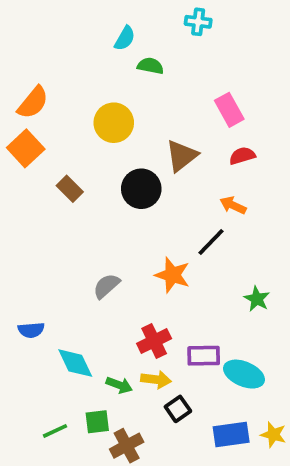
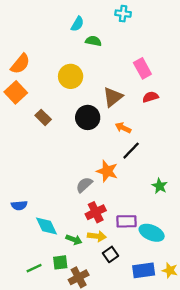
orange arrow: (233, 205) -> (123, 128), moved
gray semicircle: (106, 286) -> (84, 185), moved

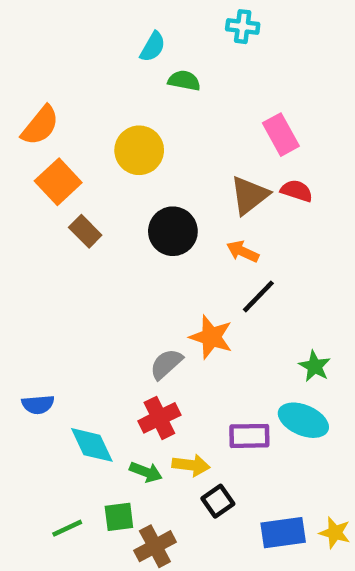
orange square: (16, 92) -> (58, 182), moved
brown triangle: (113, 97) -> (249, 195), moved
red semicircle: (150, 97) -> (297, 191), turned 35
red cross: (96, 212) -> (159, 418), moved
cyan ellipse: (152, 233) -> (303, 420), moved

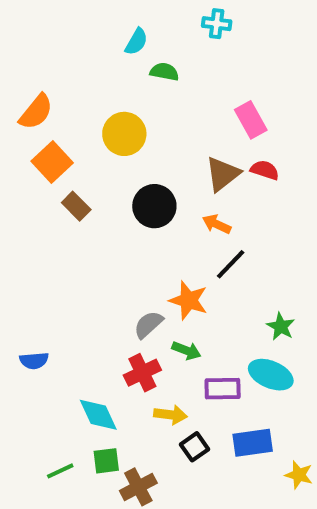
cyan diamond: (92, 445) -> (98, 415), moved
green arrow: (146, 472) -> (187, 351), moved
blue rectangle: (283, 533) -> (253, 443), moved

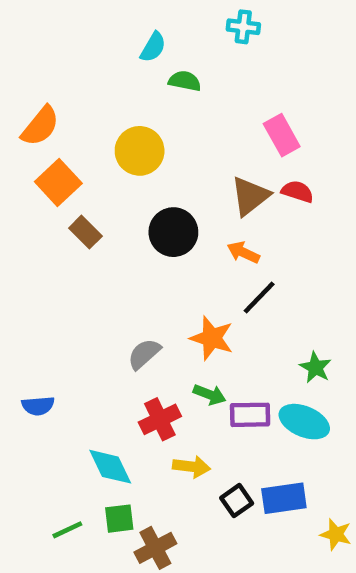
gray semicircle: (148, 324) -> (144, 354), moved
purple rectangle: (223, 389) -> (250, 415), moved
black square: (195, 447) -> (237, 501), moved

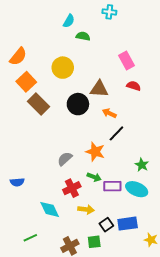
brown triangle: (250, 196) -> (99, 89), moved, turned 42
brown rectangle: (85, 232) -> (38, 104), size x1.5
green square: (119, 519) -> (94, 242), moved

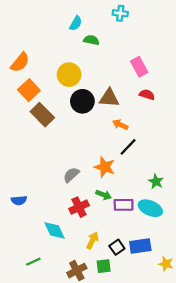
black circle: (78, 104) -> (82, 101), moved
yellow arrow: (86, 209) -> (92, 240), moved, turned -70

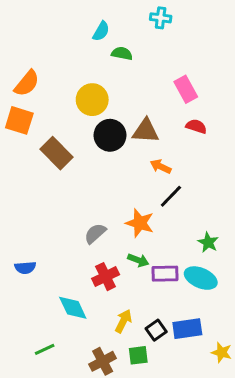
orange square: (29, 90) -> (19, 120), moved, turned -30

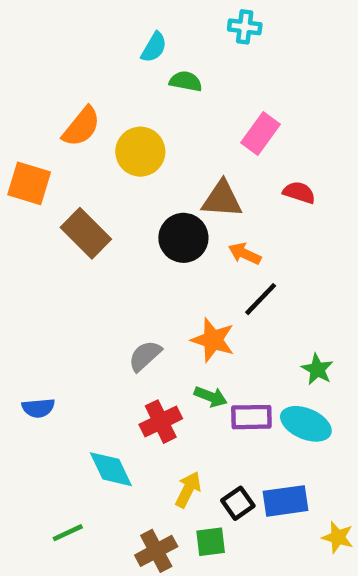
orange semicircle: (27, 83) -> (81, 127), moved
pink rectangle: (186, 89) -> (261, 133), moved, turned 65
black circle: (110, 135) -> (183, 238), moved

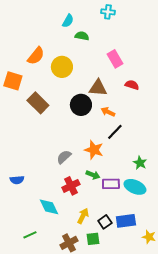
pink rectangle: (261, 133) -> (115, 59), turned -66

